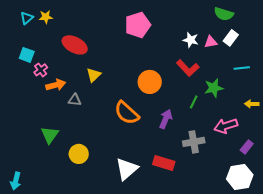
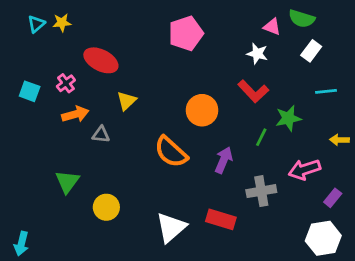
pink triangle: (211, 42) -> (272, 27), moved, turned 32
cyan square: (27, 55) -> (30, 91), moved
pink cross: (41, 70) -> (66, 83), moved

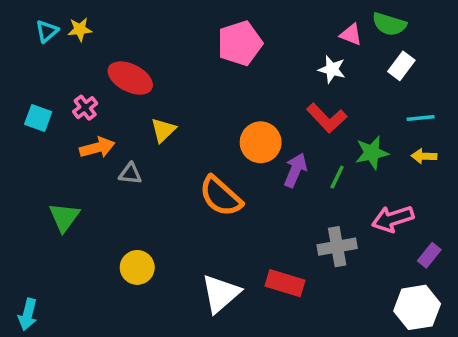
yellow arrow: (339, 140) -> (424, 156), moved
purple arrow: (224, 160) -> (295, 170), moved
green triangle: (67, 182) -> (64, 217), moved

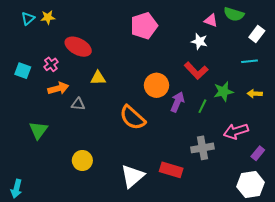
white rectangle: (401, 66) -> (257, 34), moved
cyan line: (421, 118) -> (249, 61), moved
yellow triangle: (163, 130) -> (98, 78), turned 42

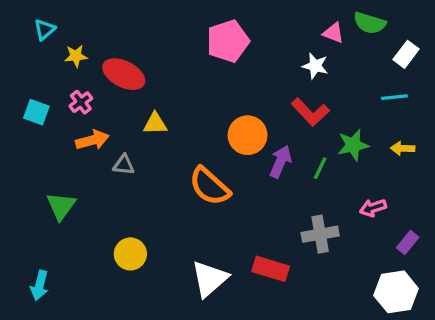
yellow star: (48, 17) -> (76, 56), moved
pink arrow: (236, 131) -> (373, 208), size x0.7
cyan arrow: (17, 189) -> (40, 285), moved

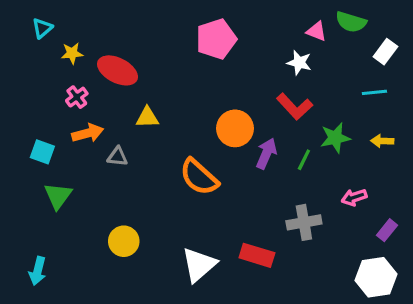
cyan square: (36, 112) -> (42, 152), moved

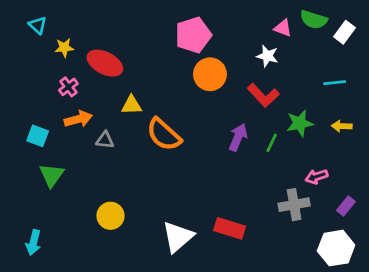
cyan triangle: (42, 28) -> (38, 25), turned -36
white rectangle: (385, 52) -> (345, 32), moved
orange circle: (235, 128) -> (210, 74), moved
orange semicircle: (199, 177) -> (164, 135), moved
gray cross: (304, 222) -> (294, 205), moved

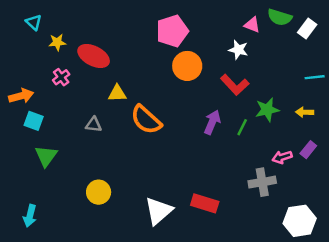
cyan line: (335, 83) -> (315, 77), moved
orange arrow: (78, 119) -> (21, 96), moved
purple rectangle: (346, 206) -> (308, 150), moved

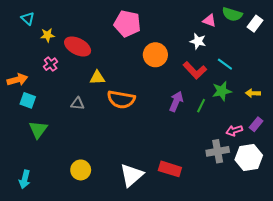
pink pentagon: (172, 31) -> (127, 24), moved, turned 30
cyan line: (315, 77) -> (225, 64), moved, turned 42
orange semicircle: (146, 120) -> (121, 99), turned -32
yellow circle: (99, 192) -> (81, 170), moved
white hexagon: (300, 221) -> (249, 158), moved

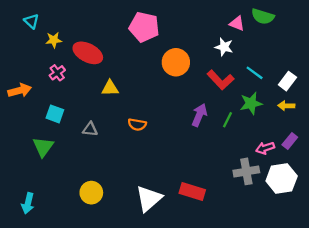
white rectangle: (255, 24) -> (287, 81), moved
orange semicircle: (121, 99) -> (137, 125), moved, size x0.6
cyan square: (28, 100) -> (55, 114), moved
gray triangle: (78, 104) -> (90, 129), moved

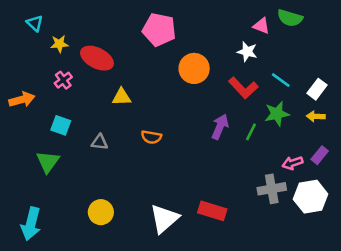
cyan arrow: (28, 203) -> (31, 224), size x1.4

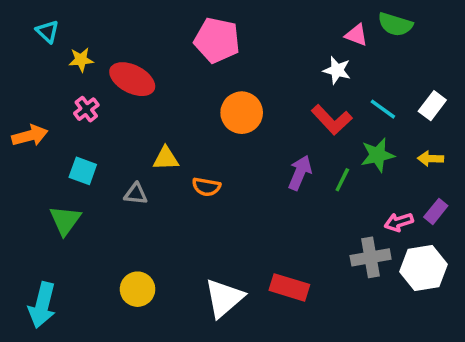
orange circle: (194, 68) -> (242, 113), moved
white rectangle: (317, 89) -> (432, 106), moved
yellow triangle: (122, 97) -> (166, 159), moved

